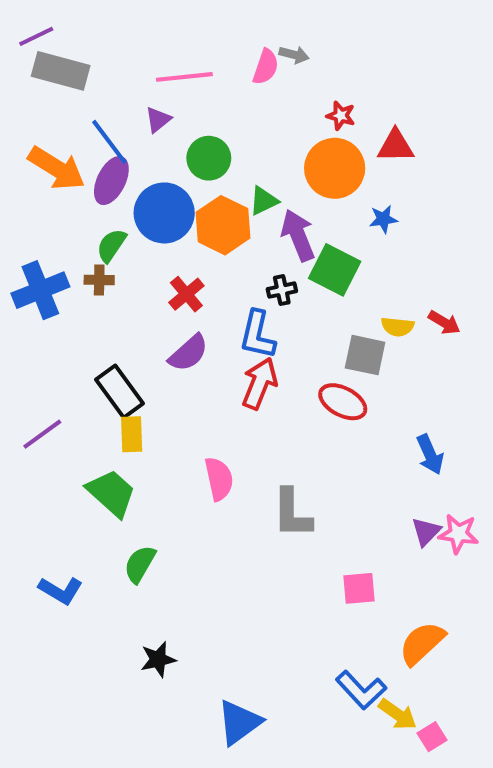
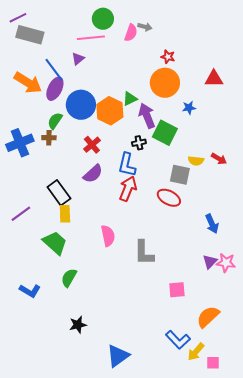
red triangle: (396, 146) -> (214, 79), moved
green circle: (209, 158) -> (103, 19), moved
yellow arrow: (398, 714) -> (196, 352), turned 96
pink square: (432, 737) -> (213, 363), turned 32

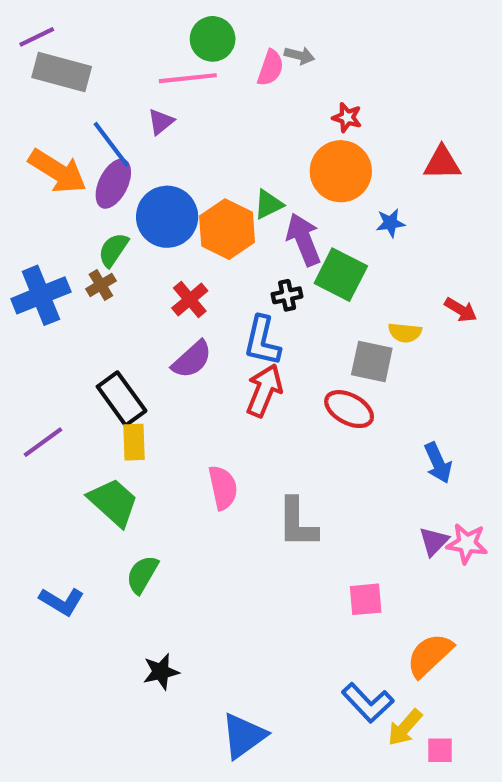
brown cross: (49, 138) -> (101, 285), turned -32
red arrow: (219, 159) -> (461, 310), moved

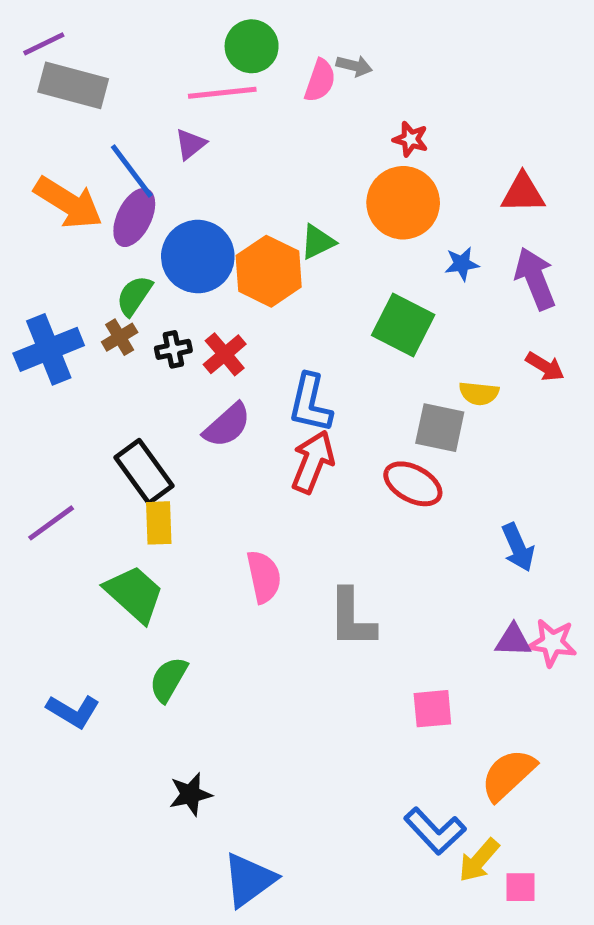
purple arrow: (304, 239) -> (535, 279), moved
black cross: (287, 295) -> (173, 349), moved
purple triangle: (434, 541) -> (513, 640), turned 48
blue triangle: (244, 736) -> (249, 880), moved

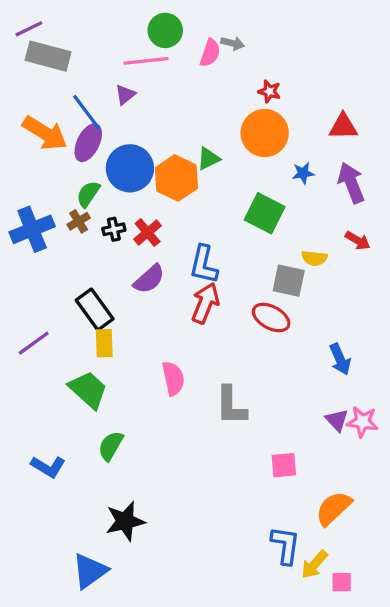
purple triangle: (513, 640) -> (337, 420), turned 45
black star: (190, 794) -> (125, 521), size x1.4
blue L-shape: (435, 831) -> (285, 545), turned -129
blue triangle: (249, 880) -> (90, 571), moved

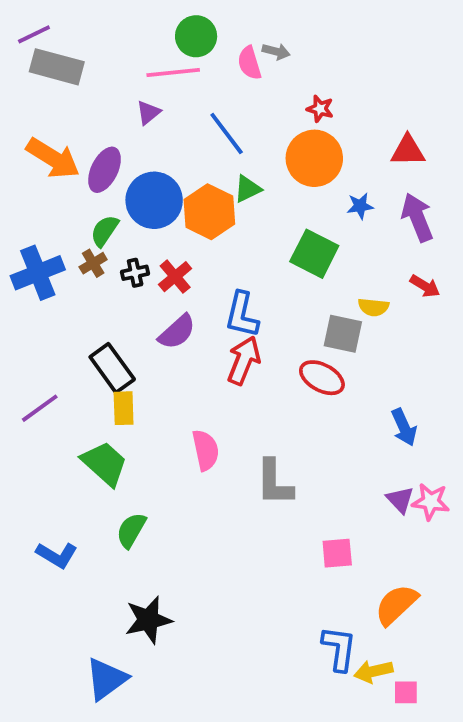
pink semicircle: (210, 53) -> (249, 63), turned 144
blue line: (87, 112) -> (227, 134), moved
yellow arrow: (314, 565) -> (373, 671), turned 36

